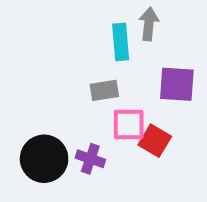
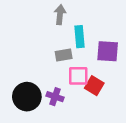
gray arrow: (149, 24) -> (60, 15), moved
cyan rectangle: (121, 42) -> (80, 37), moved

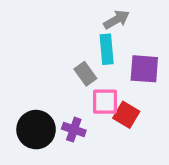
gray arrow: (60, 15) -> (116, 20), moved, turned 54
gray rectangle: (64, 55) -> (85, 74), turned 63

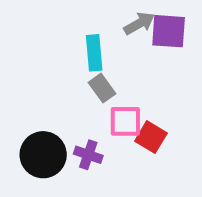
cyan rectangle: (107, 49) -> (94, 53), moved
purple square: (144, 69) -> (169, 31), moved

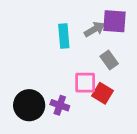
gray arrow: (139, 23) -> (94, 29), moved
gray rectangle: (102, 88) -> (109, 60), moved

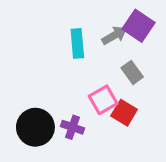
purple square: (114, 21) -> (139, 26), turned 30
pink square: (85, 83) -> (103, 100), turned -30

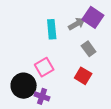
pink square: (103, 100) -> (44, 67), moved
purple cross: (72, 127) -> (42, 96), moved

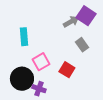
cyan rectangle: (52, 29) -> (24, 37), moved
red square: (83, 76) -> (67, 70), moved

